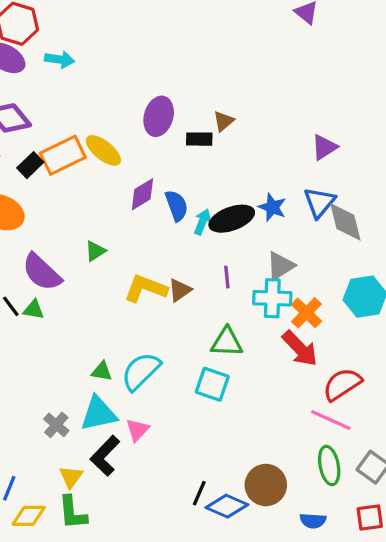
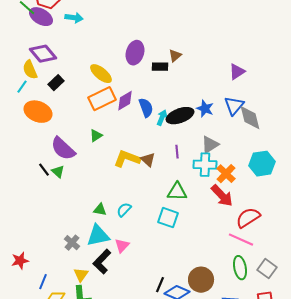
orange rectangle: (63, 155) -> (102, 99), moved
brown triangle: (180, 290) -> (148, 160), turned -42
green triangle: (34, 310) -> (58, 172), turned 32
cyan semicircle: (141, 371) -> (124, 210), size x0.6

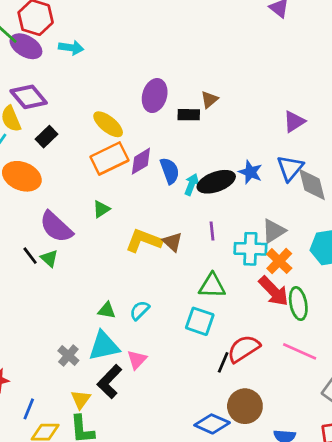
gray triangle: (210, 145) -> (274, 231), moved
red semicircle: (248, 218) -> (244, 349), moved
green ellipse: (240, 268) -> (298, 304), moved
black line: (160, 285) -> (223, 362), moved

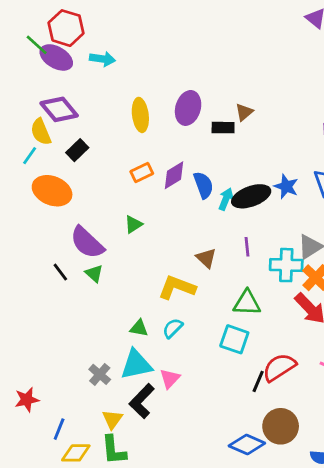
yellow ellipse: (108, 124) -> (140, 115), moved, turned 44
orange rectangle: (109, 158) -> (142, 172), size x0.6
yellow L-shape: (144, 241) -> (177, 287), moved
green triangle: (49, 258) -> (94, 273), moved

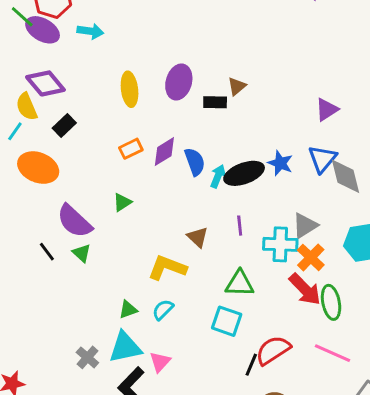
green triangle: (139, 328) -> (128, 310), turned -30

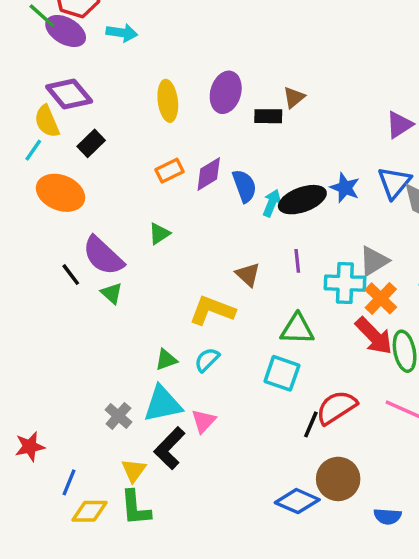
black line: (47, 252) -> (71, 275), moved

